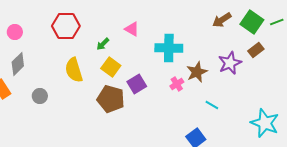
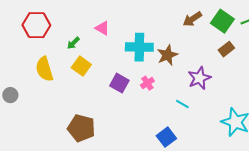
purple star: (230, 63) -> (199, 78), moved
brown star: (197, 72) -> (167, 55), moved
purple square: (137, 84) -> (119, 83), moved, turned -30
brown pentagon: (111, 99) -> (81, 128), moved

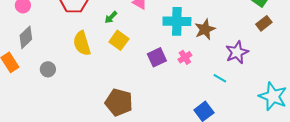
purple square: (119, 83) -> (157, 57), turned 36

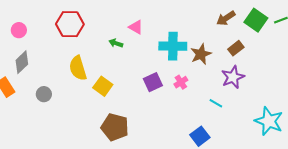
green arrow: (111, 17) -> (116, 43), moved, turned 64
brown rectangle: (264, 23) -> (236, 48), moved
yellow square: (119, 40) -> (103, 86), moved

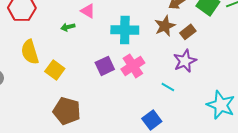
green arrow: (116, 43) -> (68, 27), turned -32
brown star: (201, 54) -> (165, 26), moved
pink cross: (181, 82) -> (133, 66), size x1.6

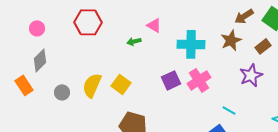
brown rectangle: (188, 32) -> (263, 46), moved
yellow semicircle: (30, 52) -> (92, 85), moved, turned 40
cyan line: (168, 87) -> (229, 110), moved

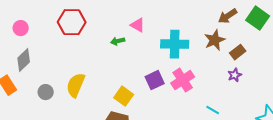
brown rectangle: (263, 46) -> (238, 52), moved
purple star: (251, 75) -> (235, 75), size x0.6
yellow square: (121, 84) -> (124, 96), moved

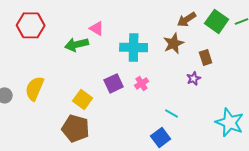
green arrow: (118, 41) -> (77, 44), size x1.6
brown rectangle: (238, 52) -> (206, 57), moved, turned -70
pink cross: (183, 80) -> (142, 83), size x0.6

